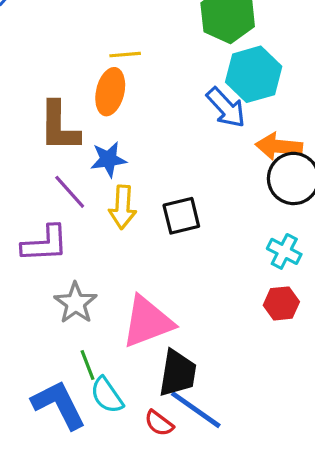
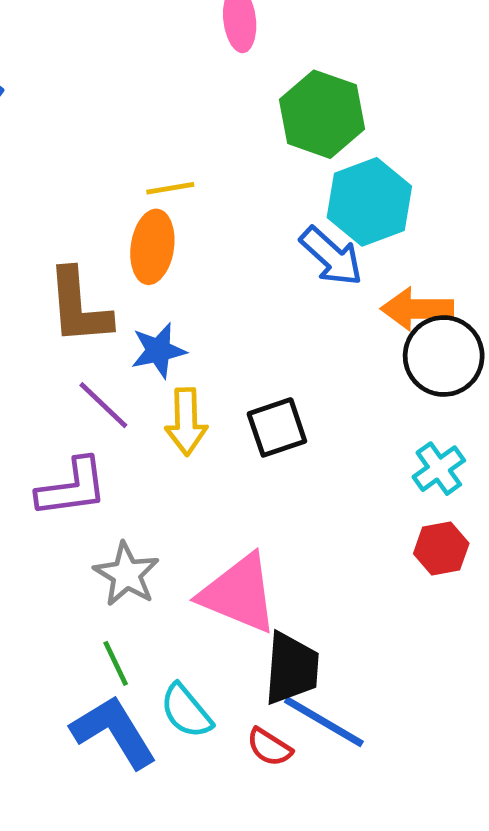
cyan cross: (284, 251) -> (439, 469), turned 32
pink triangle: (147, 322) -> (239, 594), turned 48
green line: (88, 365) -> (116, 663), moved

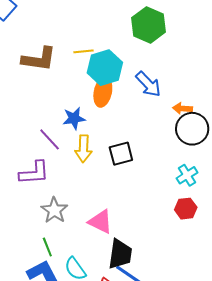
cyan hexagon: (369, 202) -> (105, 68), moved
orange ellipse: (152, 247) -> (103, 92), moved
brown L-shape: (79, 307) -> (39, 59), moved, turned -81
orange arrow: (417, 309) -> (182, 108), size x0.7
pink triangle: (239, 594) -> (100, 222), size x0.7

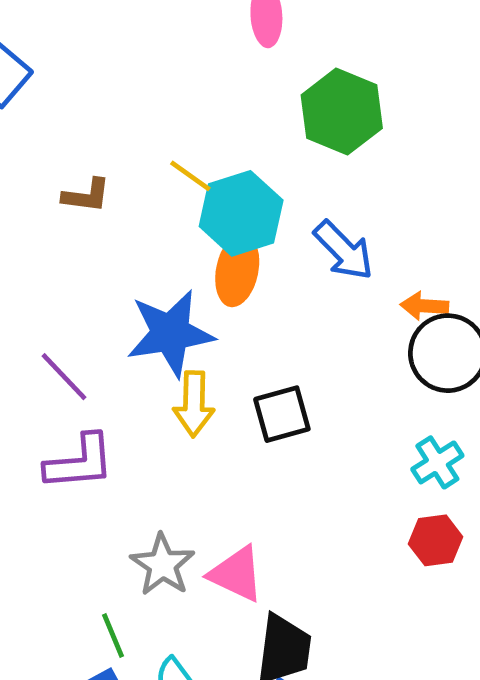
yellow line: (83, 51) -> (190, 176), turned 42
brown L-shape: (39, 59) -> (86, 195), size x0.6
blue star: (74, 118) -> (170, 333), size x1.6
purple line: (50, 139) -> (64, 377), moved
gray star: (54, 210) -> (163, 565), moved

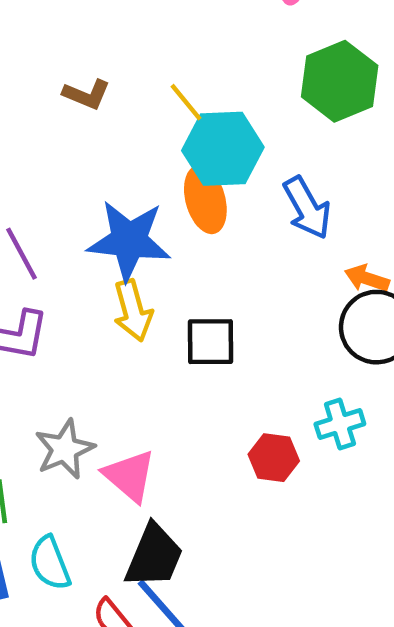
orange ellipse: (237, 270) -> (205, 200), turned -42
yellow arrow: (194, 404) -> (133, 311), turned -32
red hexagon: (436, 540) -> (274, 458), moved

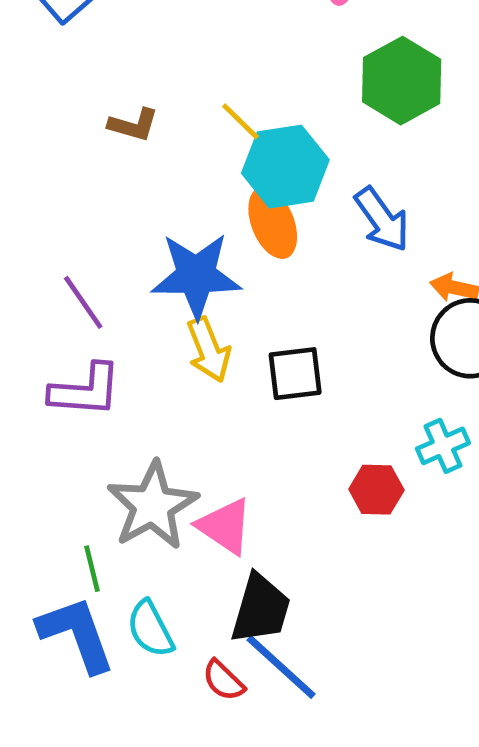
gray star: (65, 449) -> (152, 506), size x1.4

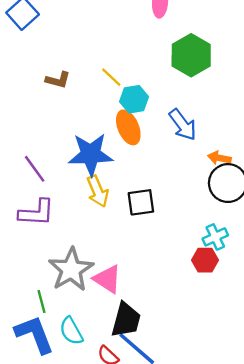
cyan hexagon: (285, 167) -> (134, 99), size x0.7
red hexagon: (376, 490) -> (205, 260), moved

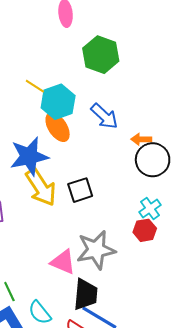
cyan hexagon: (134, 99) -> (58, 102), size x1.4
yellow arrow: (98, 191) -> (41, 187), size x1.4
gray star: (71, 269) -> (96, 250), moved, turned 30

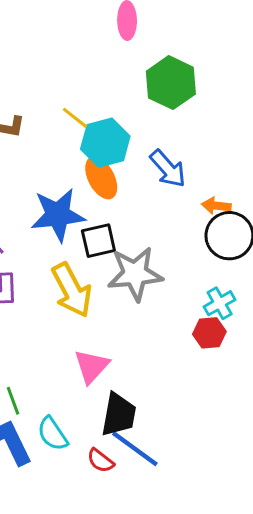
yellow arrow: (41, 187) -> (72, 290), moved
black square: (80, 190) -> (98, 241), moved
gray star: (96, 250) -> (135, 274), moved
pink triangle: (63, 262) -> (91, 366), turned 44

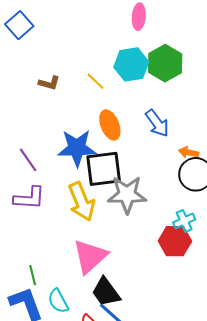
cyan hexagon: (105, 143) -> (131, 64), moved
black square: (98, 241) -> (104, 169), size x1.5
red hexagon: (209, 333) -> (175, 241), size x1.4
pink triangle: (91, 366) -> (90, 256), size x1.4
black trapezoid: (119, 415) -> (106, 292), turned 128

